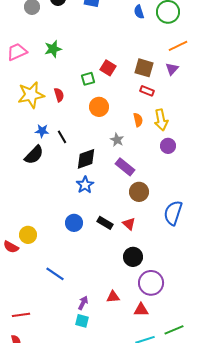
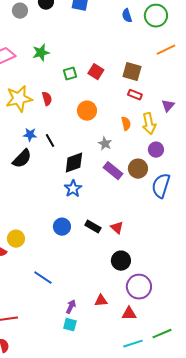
purple triangle: (172, 69) -> (168, 106), moved
green square: (88, 79) -> (70, 74), moved
brown circle: (139, 192) -> (138, 169), moved
blue semicircle: (173, 213) -> (161, 186), moved

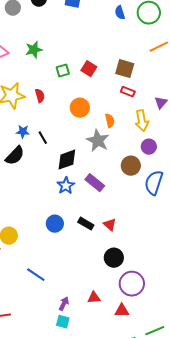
orange semicircle: (126, 124) -> (110, 121), moved
gray star: (105, 144) -> (98, 141), size x1.6
purple rectangle: (113, 171) -> (95, 183), moved

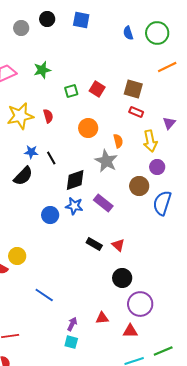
blue star: (66, 186) -> (74, 206), turned -30
blue circle: (55, 224) -> (50, 215), moved

